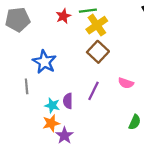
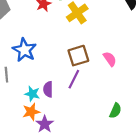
brown square: (98, 52) -> (78, 56), moved, turned 30
pink semicircle: (126, 83) -> (110, 59), moved, turned -144

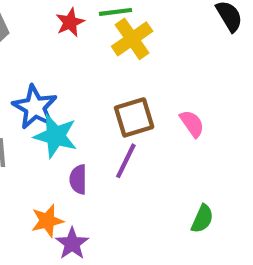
cyan star: (32, 94) -> (56, 136), moved, size x1.5

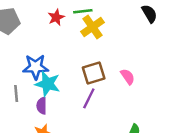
blue star: (35, 107) -> (36, 67), turned -30
purple semicircle: (78, 179) -> (42, 106), moved

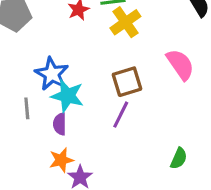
blue star: (36, 67) -> (52, 74), turned 30
pink semicircle: (128, 77) -> (180, 64), moved, size x1.5

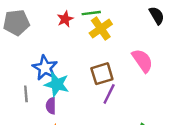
purple line: (121, 115) -> (109, 94), moved

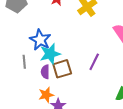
brown square: (102, 74) -> (62, 69), moved
cyan star: (57, 84) -> (50, 54), turned -30

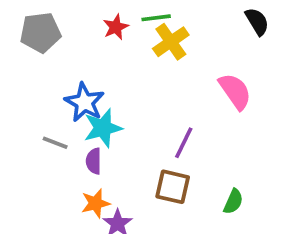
gray line: (24, 62) -> (55, 143), turned -64
brown square: (62, 69) -> (173, 187), moved, turned 30

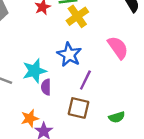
blue star: (84, 102) -> (69, 55), moved
purple semicircle: (94, 161) -> (46, 87), moved
green semicircle: (233, 201) -> (117, 117), turned 49

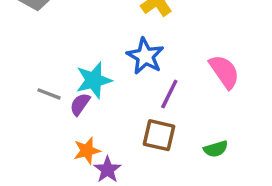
pink semicircle: (118, 48) -> (224, 72), moved
purple semicircle: (46, 87) -> (80, 104), moved, turned 35

